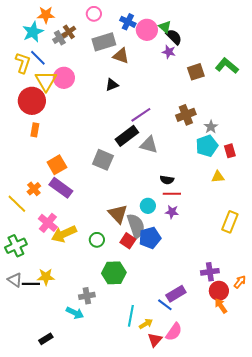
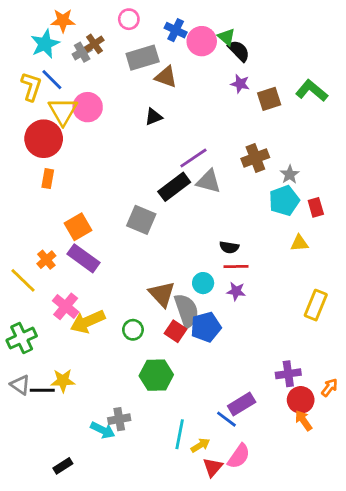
purple star: (169, 52) -> (240, 84), moved
gray triangle: (149, 145) -> (209, 181), moved
gray cross: (87, 296) -> (119, 419), moved

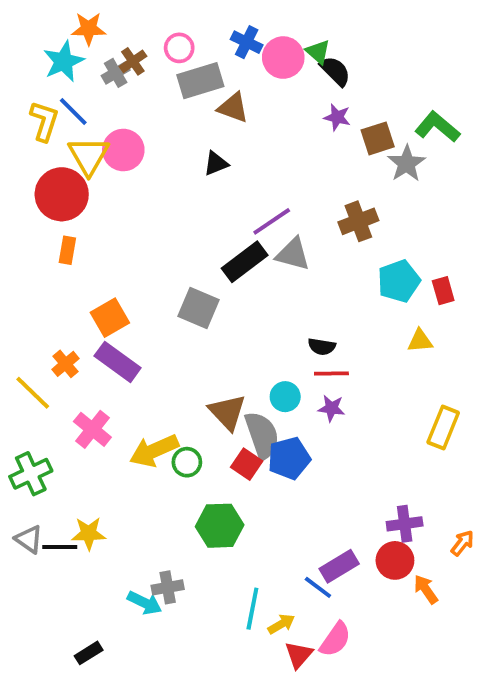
pink circle: (129, 19) -> (179, 48), moved
gray star: (290, 174) -> (407, 163), moved, size x1.4
yellow arrow: (88, 322) -> (154, 451), moved
red circle: (301, 400) -> (395, 560), moved

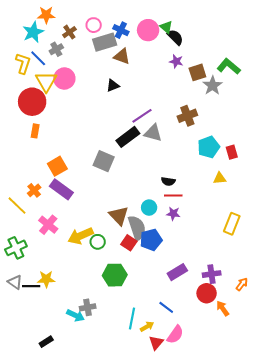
blue cross: (247, 42) -> (121, 30), moved
gray cross: (116, 73) -> (56, 49), moved
purple rectangle: (339, 566) -> (177, 272), moved

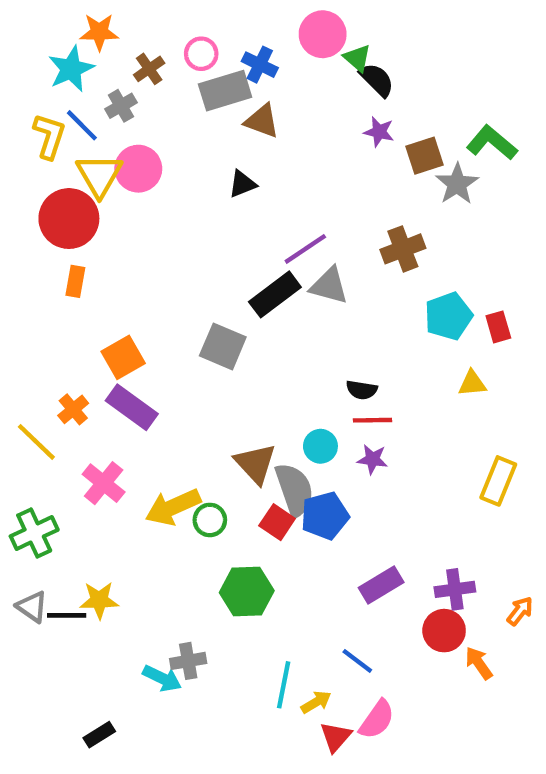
pink circle: (148, 30) -> (323, 34), moved

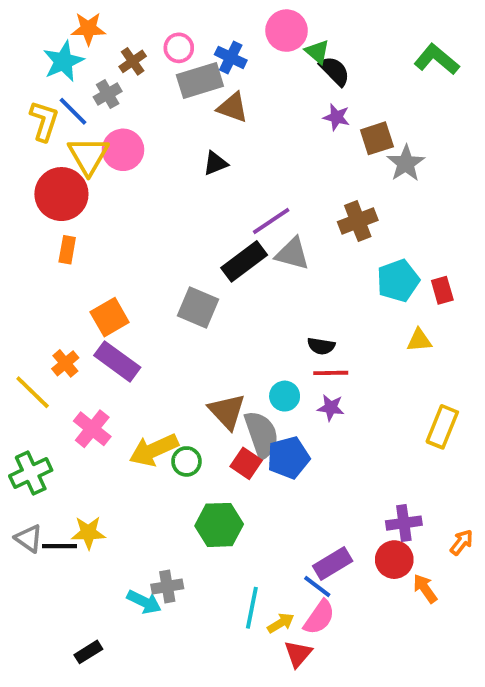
green L-shape: (492, 143) -> (437, 59), moved
purple rectangle: (381, 585) -> (333, 563), moved
pink semicircle: (377, 719) -> (319, 617), moved

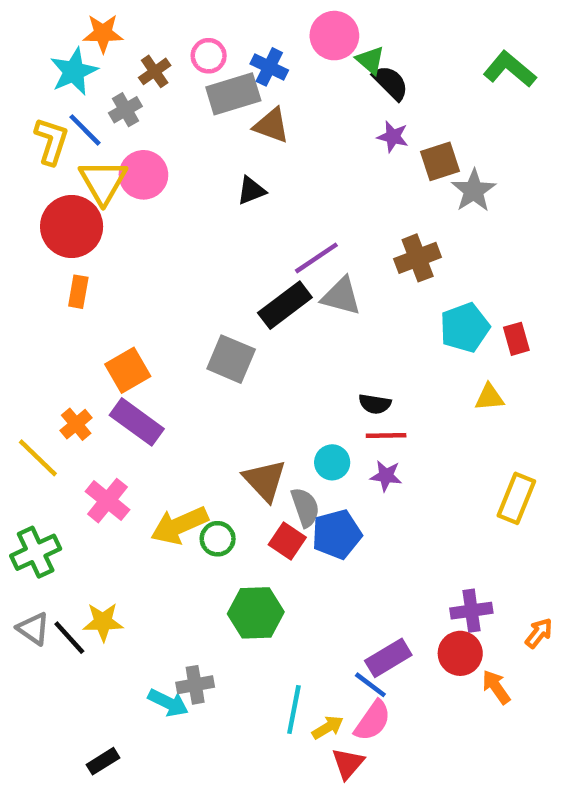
gray semicircle: (262, 435) -> (305, 507), size x0.7
black line: (60, 546) -> (69, 638), turned 48

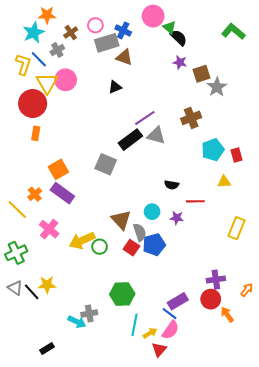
red line: (386, 435) -> (195, 201), moved
green hexagon: (256, 613) -> (122, 294), moved

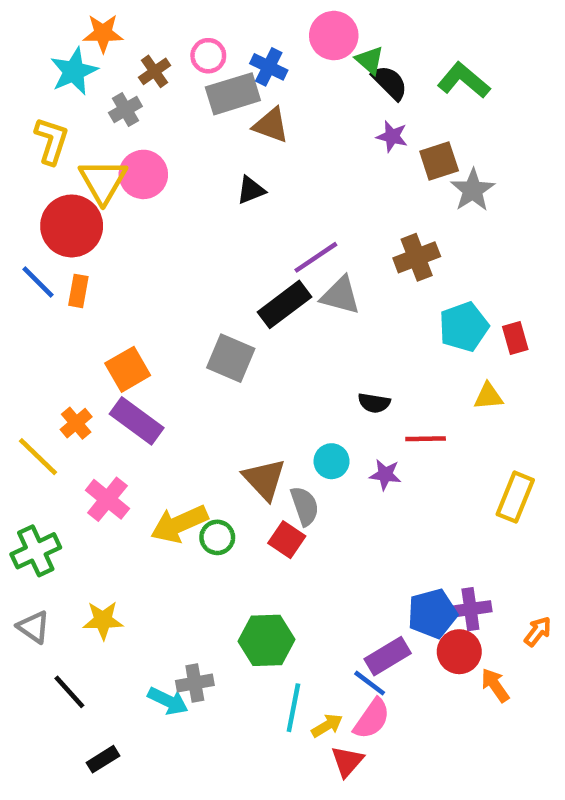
green L-shape: (233, 31) -> (464, 80), moved
blue line: (39, 59) -> (38, 282), moved
blue pentagon: (154, 245) -> (432, 614), moved
black line: (32, 292) -> (69, 692), moved

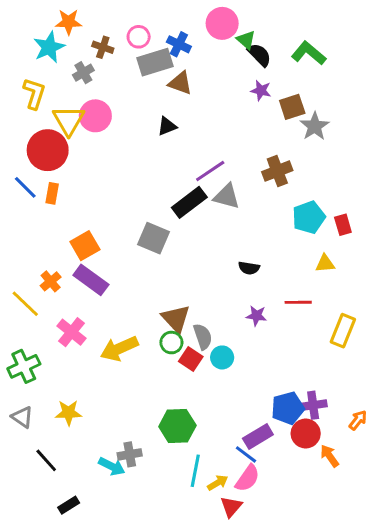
brown cross: (155, 71) -> (103, 47), turned -36
red line: (426, 439) -> (298, 302), moved
cyan circle: (332, 461) -> (222, 357), moved
green circle: (217, 537) -> (171, 343), moved

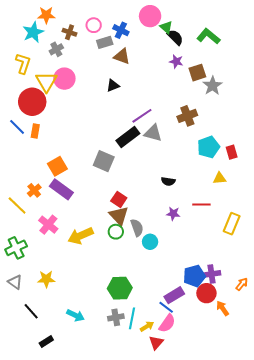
gray rectangle: (155, 62) -> (105, 42), size x0.7
red square: (191, 359) -> (119, 199), moved
gray cross: (130, 454) -> (116, 317), moved

